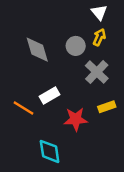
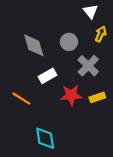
yellow arrow: (99, 37) -> (101, 34), moved
white rectangle: (50, 96) -> (47, 76), moved
red star: (76, 119) -> (71, 95), moved

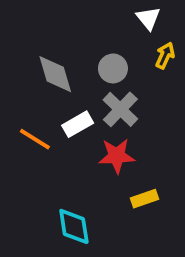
gray cross: (88, 66) -> (120, 109), moved
yellow rectangle: (97, 97) -> (145, 199), moved
orange line: (21, 99) -> (35, 139), moved

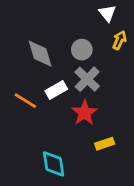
red star: (117, 156) -> (84, 113), turned -30

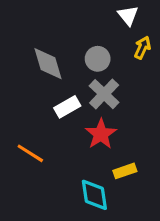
orange line: (25, 101) -> (30, 153), moved
cyan diamond: (54, 164) -> (94, 195), moved

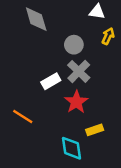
white triangle: (128, 16) -> (97, 12), turned -42
gray diamond: (48, 64) -> (36, 19), moved

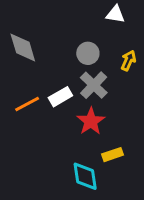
gray diamond: (36, 19) -> (23, 48), moved
yellow arrow: (108, 36) -> (128, 61), moved
orange line: (23, 117) -> (27, 104), moved, turned -60

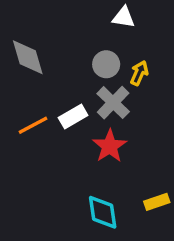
white triangle: (115, 14) -> (124, 17), moved
yellow arrow: (128, 61) -> (139, 73), moved
yellow rectangle: (112, 155) -> (157, 202), moved

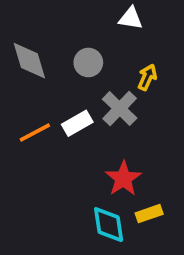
gray circle: (106, 64) -> (88, 62), moved
red star: (110, 146) -> (123, 179), moved
yellow rectangle: (157, 202) -> (149, 214), moved

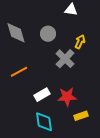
white rectangle: (77, 123) -> (42, 95), moved
red star: (123, 179) -> (67, 97), turned 30
cyan diamond: (109, 225) -> (44, 122), moved

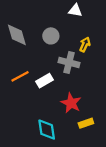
gray cross: (65, 59) -> (69, 63), turned -30
white rectangle: (42, 95) -> (44, 81), moved
red star: (67, 97) -> (71, 103), turned 30

